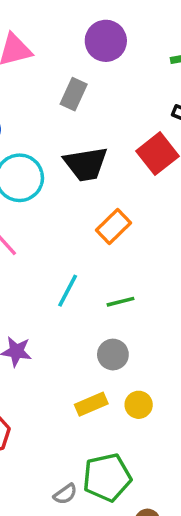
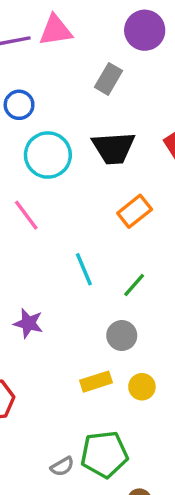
cyan line: (68, 291) -> (84, 269), turned -56
green line: (120, 302) -> (134, 285), turned -40

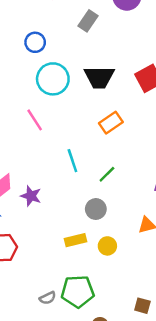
gray rectangle: (108, 79) -> (88, 21), moved

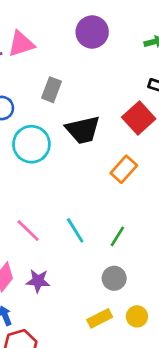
gray rectangle: (88, 21) -> (52, 90), moved
pink line: (35, 120) -> (28, 230), moved
orange rectangle: (111, 123) -> (124, 169), moved

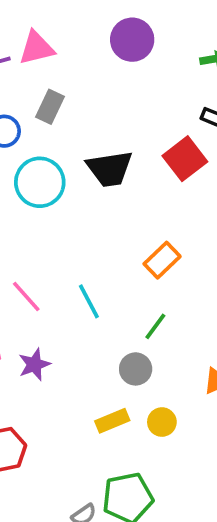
gray rectangle: (52, 90) -> (50, 107), moved
orange rectangle: (124, 169) -> (162, 260), moved
green line: (117, 236) -> (155, 326), moved
purple star: (38, 281) -> (34, 364), turned -30

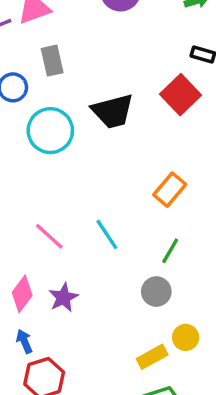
gray rectangle: (50, 107) -> (52, 61), turned -32
yellow rectangle: (112, 421) -> (152, 357), moved

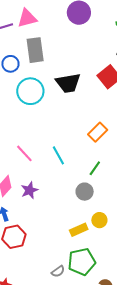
gray rectangle: (52, 61) -> (35, 50), size x1.4

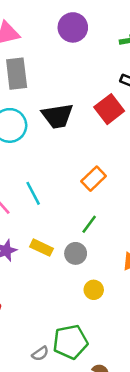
cyan line: (58, 155) -> (33, 193), moved
yellow rectangle: (79, 230) -> (41, 248), moved, turned 48

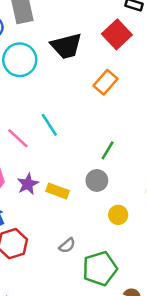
orange rectangle: (94, 179) -> (105, 82), moved
yellow rectangle: (41, 248) -> (58, 191), moved
gray semicircle: (40, 354) -> (67, 245), moved

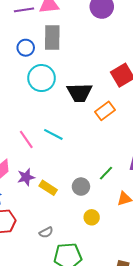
black trapezoid: (66, 46) -> (80, 93), moved
cyan line: (49, 125) -> (53, 134), turned -42
green line: (108, 150) -> (106, 173), moved

